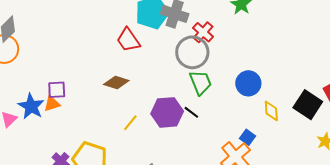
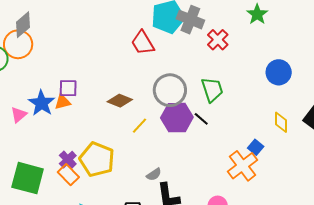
gray circle: (192, 52) -> (170, 90), moved
brown diamond: (116, 83) -> (120, 101), moved
blue circle: (248, 83) -> (279, 72), moved

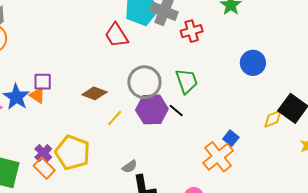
red cross: (218, 40) -> (192, 31), turned 30
orange triangle: (63, 102) -> (37, 95), turned 48
yellow diamond: (281, 122) -> (273, 119), moved, turned 70

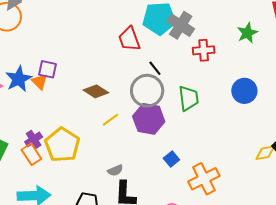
blue circle: (253, 63) -> (244, 91), moved
black line: (176, 111) -> (155, 68), moved
blue square: (231, 138) -> (171, 159), moved

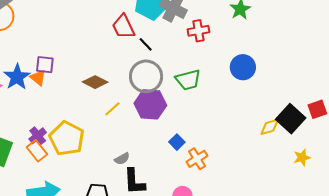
black line: (155, 68) -> (146, 44), moved
green trapezoid: (189, 98) -> (188, 80), turned 88
orange cross: (204, 179) -> (197, 159), moved, size x0.7

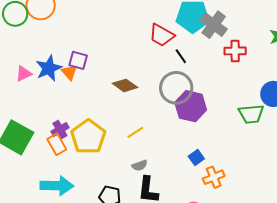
red trapezoid: (123, 27) -> (162, 35), turned -44
green trapezoid: (188, 80) -> (251, 114), moved
purple hexagon: (150, 104) -> (191, 106), moved
yellow line: (112, 109) -> (135, 132), moved

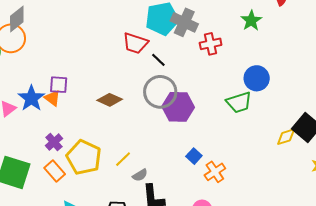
purple cross: (60, 130) -> (54, 142), moved
yellow line: (135, 132) -> (123, 159), moved

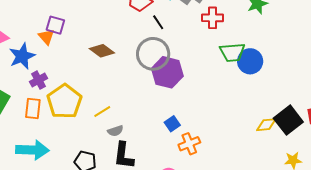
blue star: (31, 98) -> (22, 56), moved
green trapezoid: (239, 102) -> (232, 52), moved
orange rectangle: (55, 171) -> (33, 109), turned 35

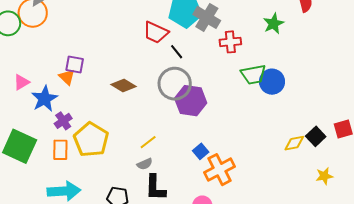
yellow line: (102, 112) -> (148, 142), moved
black square: (288, 120) -> (316, 136), size x0.7
orange cross: (189, 144) -> (220, 170), size x1.4

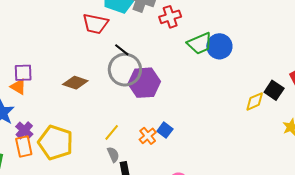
black line: (177, 52) -> (122, 50), moved
orange rectangle: (60, 150) -> (24, 147), moved
gray semicircle: (145, 164) -> (113, 155), turned -77
orange cross: (220, 170) -> (148, 136), moved, size x0.6

